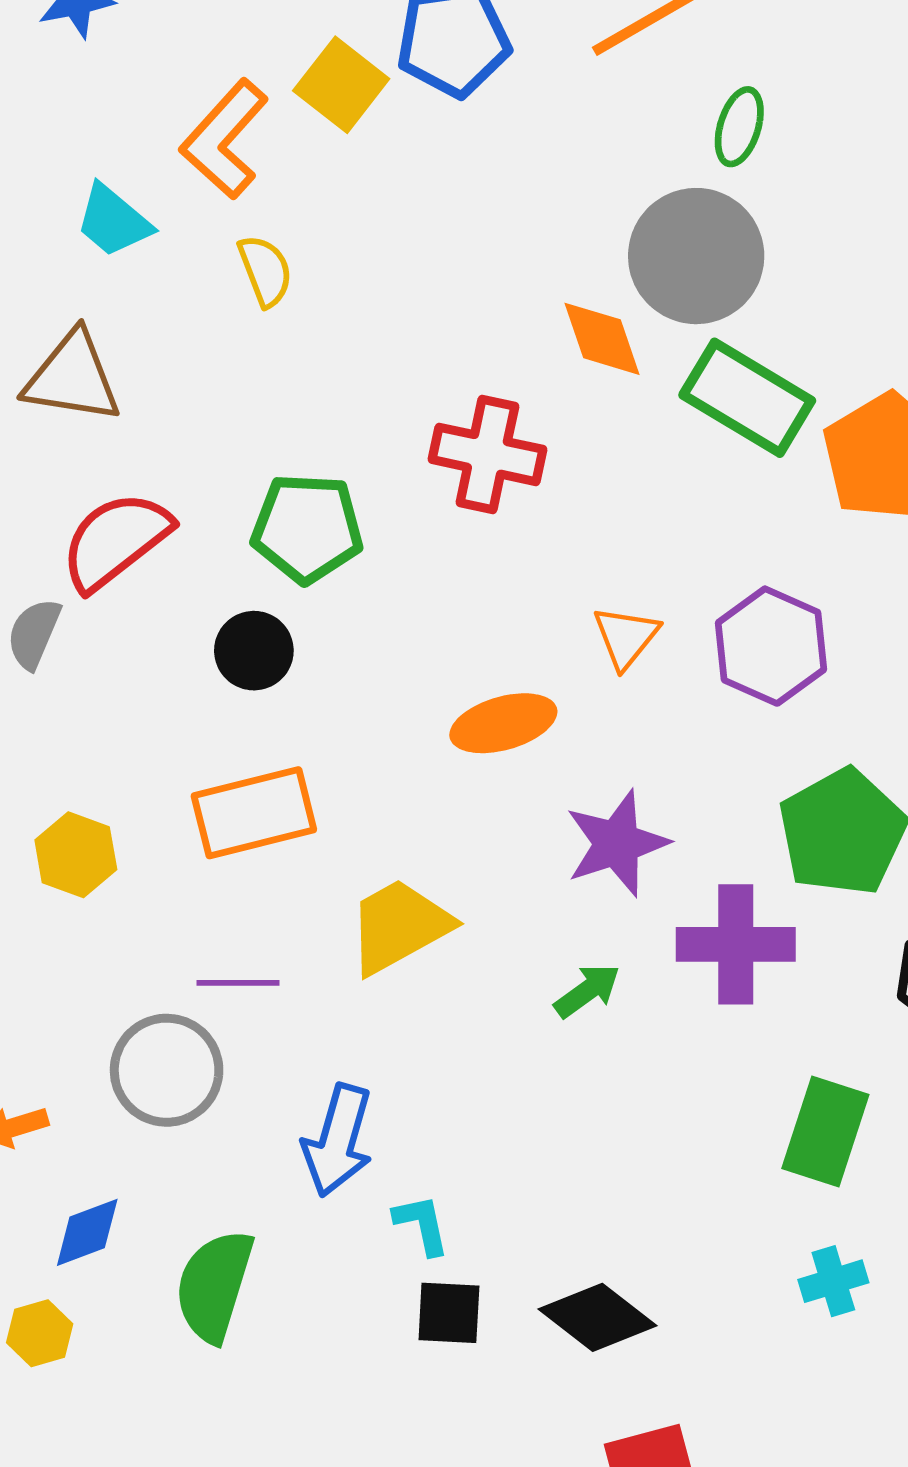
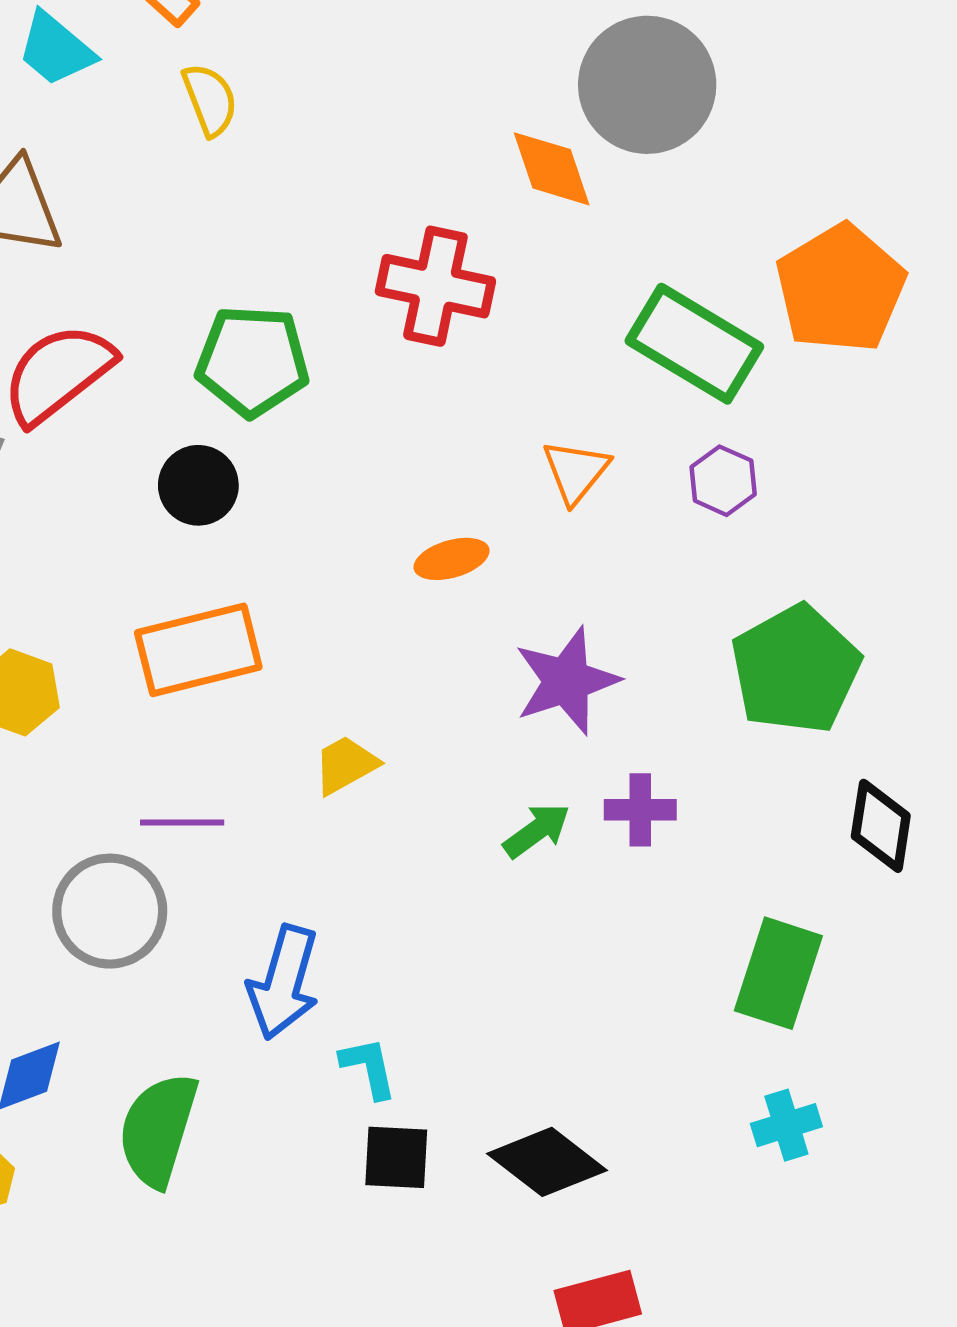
green rectangle: (747, 398) -> (694, 344), moved
purple hexagon: (771, 646) -> (723, 481), size x0.6
orange ellipse: (503, 723) -> (452, 559), size x0.7
yellow trapezoid: (399, 926) -> (346, 765), size x0.6
purple cross: (736, 944) -> (640, 810), moved, size x0.6

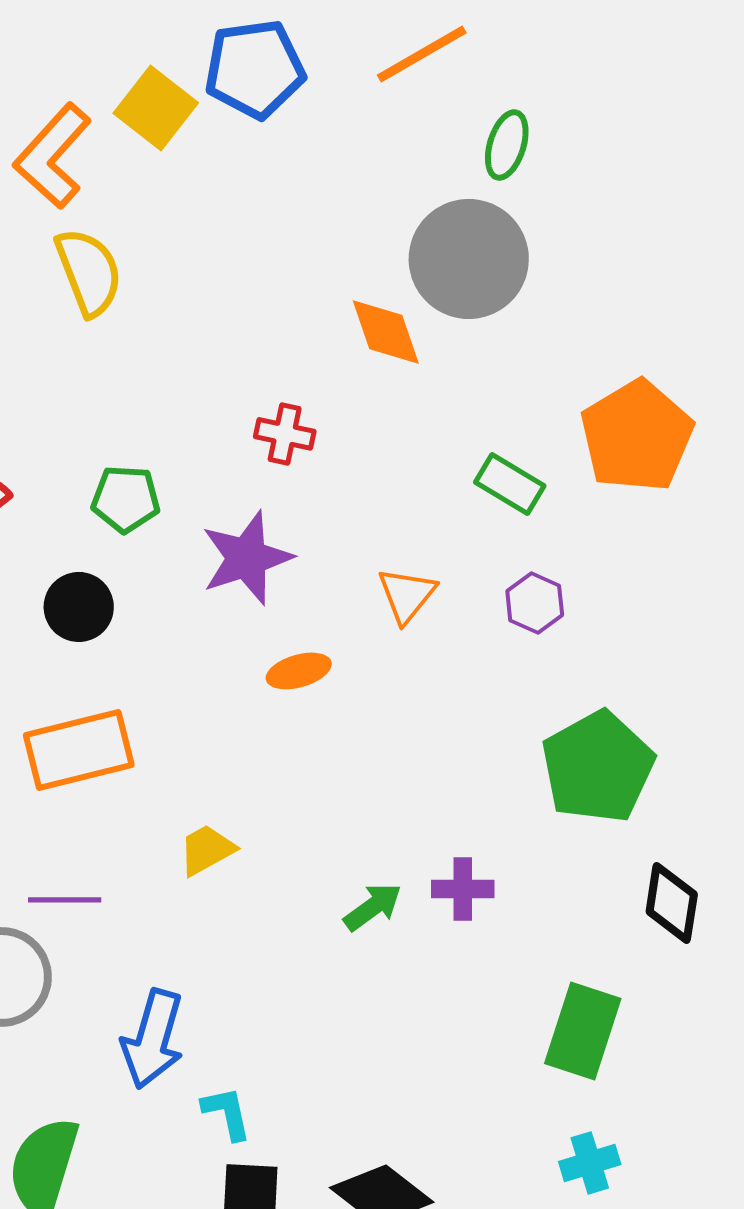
yellow semicircle: (210, 100) -> (89, 272), size x1.4
red cross: (435, 286) -> (285, 434), size x0.6
green rectangle: (694, 344) -> (510, 484), size x0.6
green pentagon: (252, 361) -> (126, 499), size x0.7
purple star: (567, 681) -> (247, 558), moved

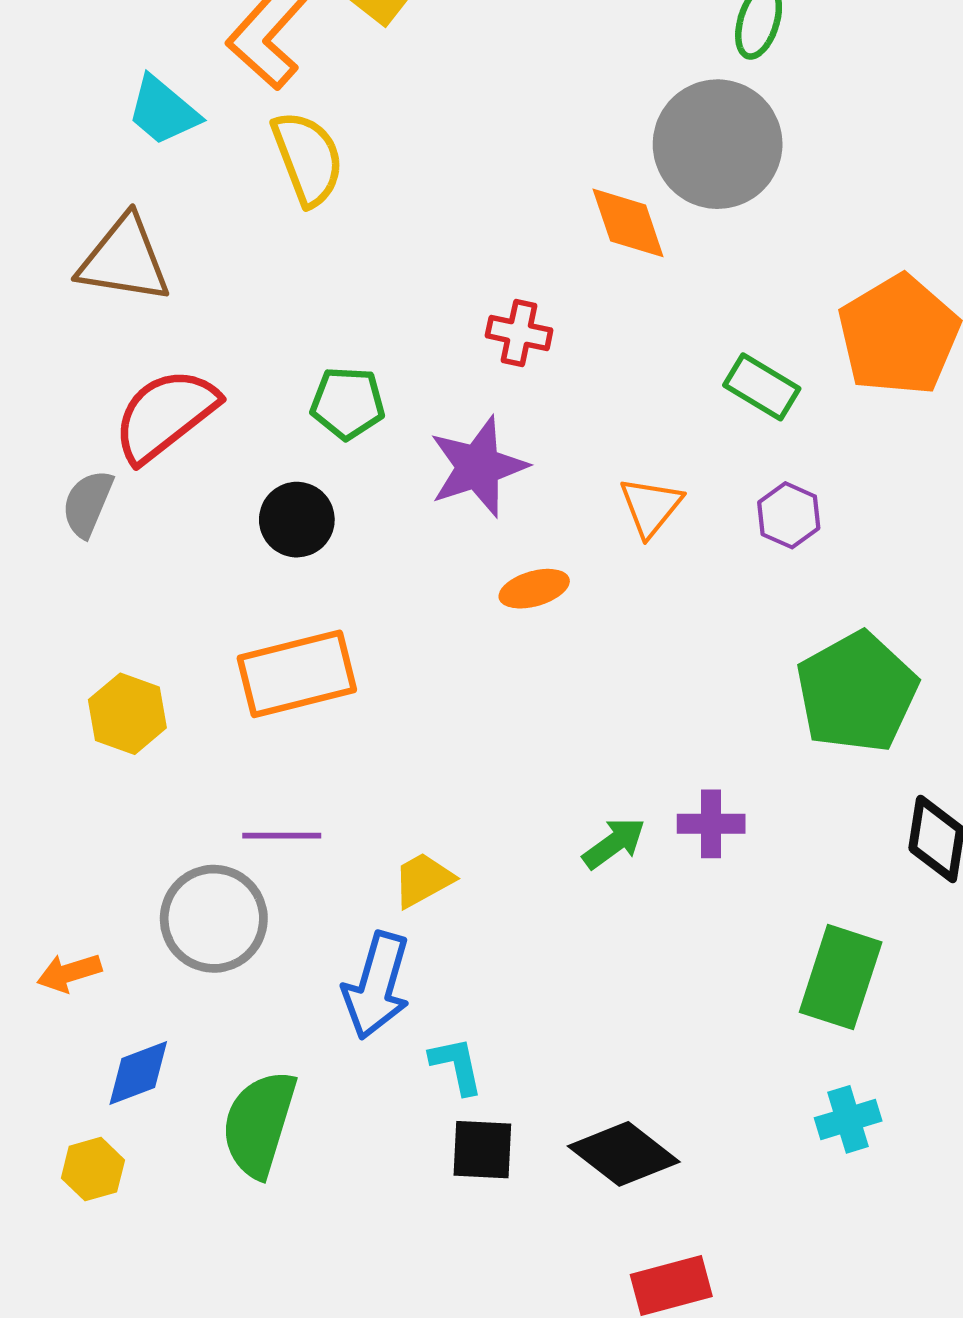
yellow trapezoid: (207, 850) -> (423, 880), moved

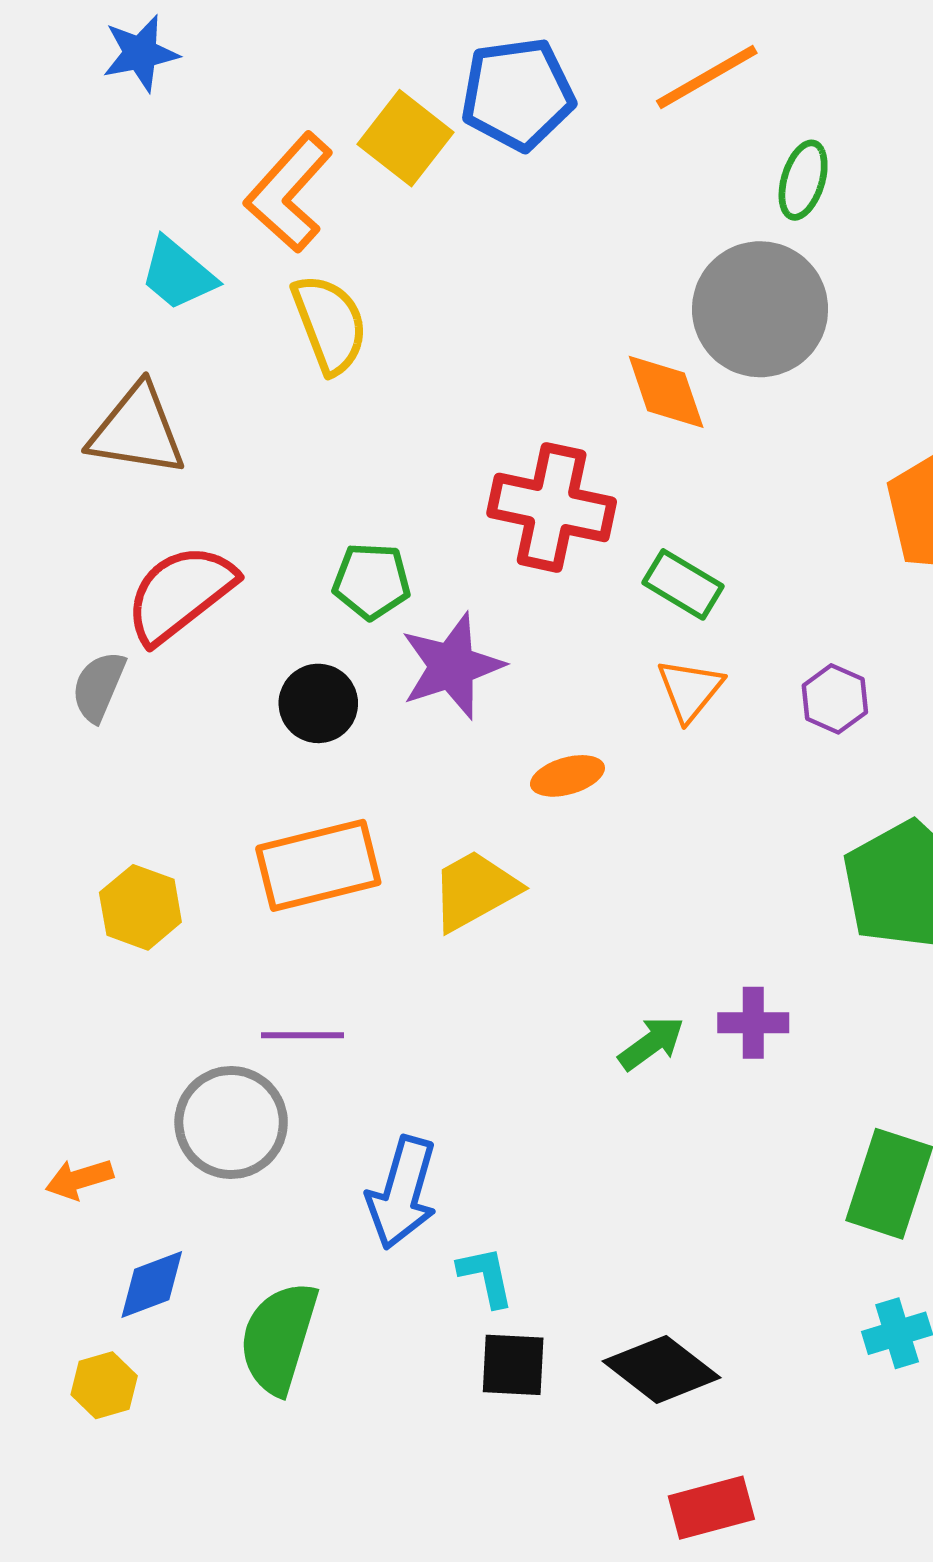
red cross: (519, 333) -> (552, 507), size x1.8
green rectangle: (762, 387) -> (683, 584), moved
purple star: (478, 467) -> (452, 666), moved
yellow trapezoid: (423, 880) -> (475, 890), moved, size x1.4

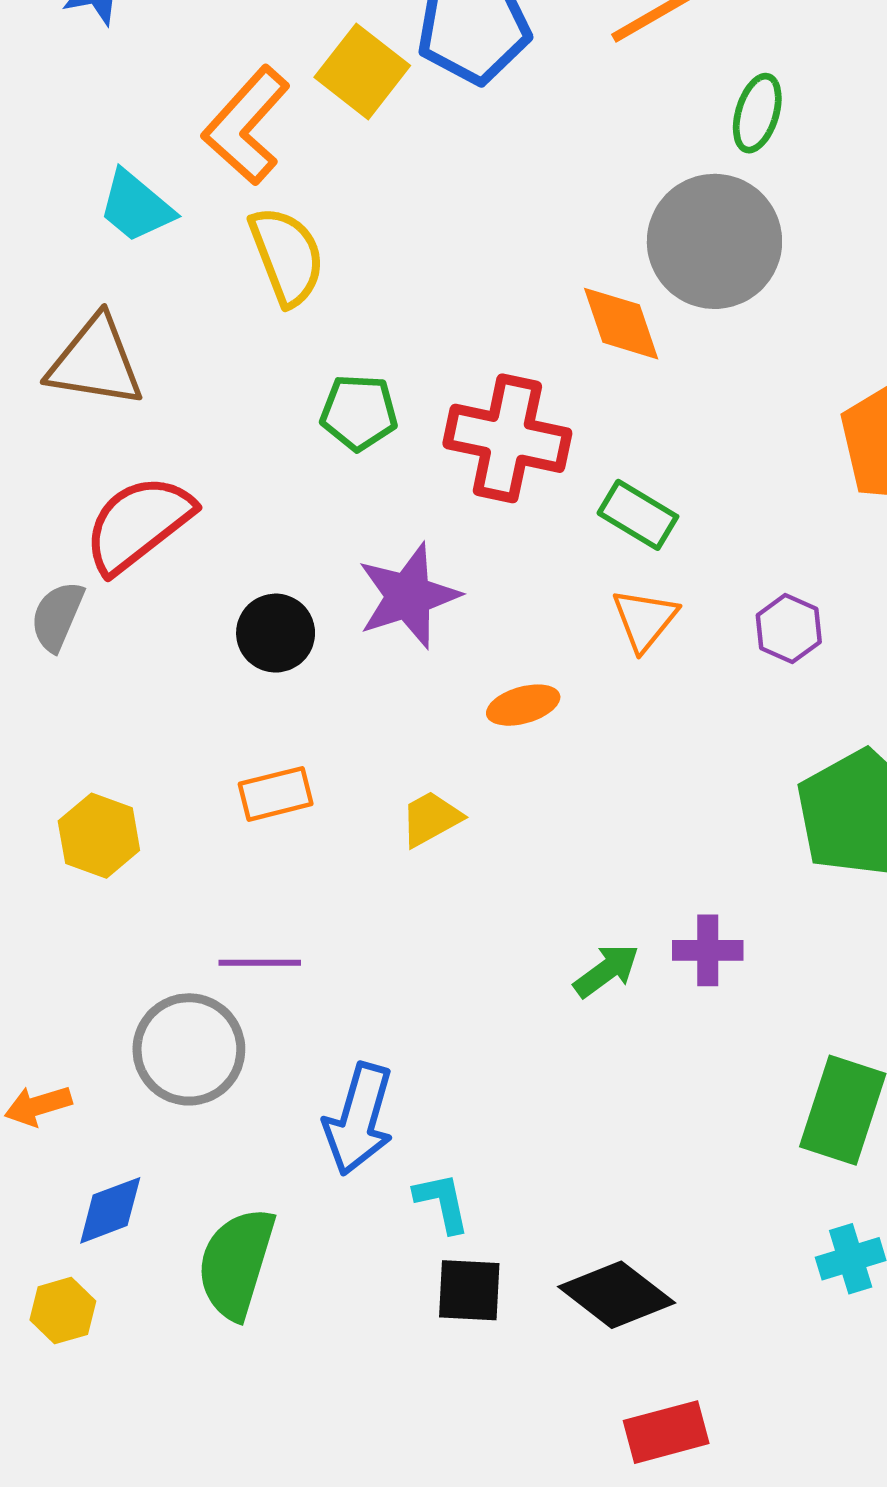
green pentagon: (372, 581) -> (359, 412), moved
orange rectangle: (318, 865) -> (276, 794), size x0.6
yellow trapezoid: (475, 890) -> (431, 819), size x0.7

